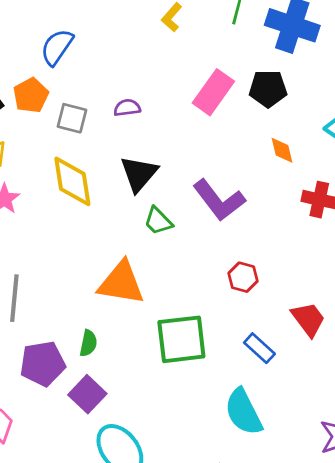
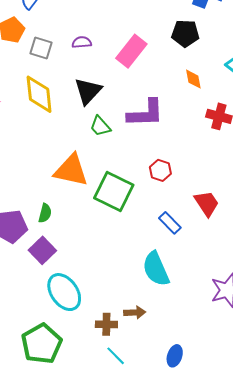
pink rectangle: (213, 92) -> (131, 51), moved
purple L-shape: (219, 200) -> (146, 113), turned -57
green square: (181, 339) -> (114, 192), moved, turned 30

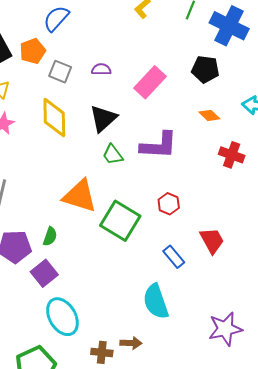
orange diamond: (193, 79) -> (209, 115), turned -40

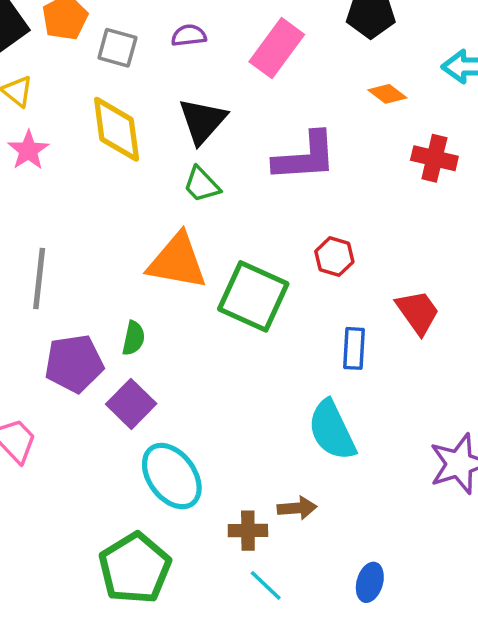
green trapezoid: (113, 155) -> (202, 185), moved
blue rectangle: (174, 257) -> (354, 348), turned 50

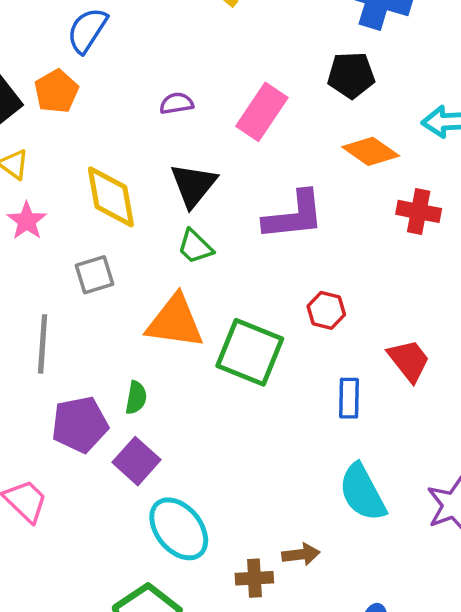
gray square: (117, 48) -> (95, 275), moved, turned -30
orange diamond: (387, 94) -> (371, 151), size x1.5
cyan semicircle: (332, 430) -> (362, 492), moved

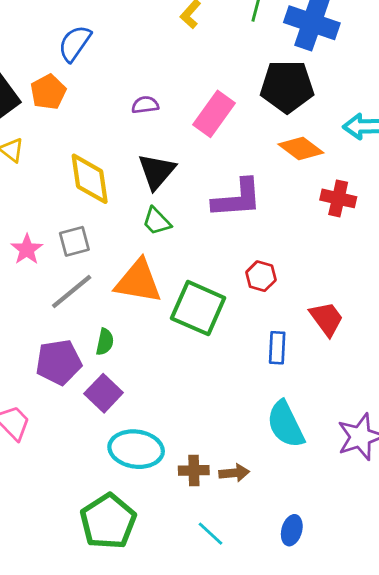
black pentagon: (351, 75) -> (287, 86), size x1.4
pink star: (27, 221) -> (27, 249), moved
gray line: (43, 344) -> (72, 292), moved, turned 45
cyan ellipse: (179, 529) -> (136, 449), turned -45
brown cross: (254, 578) -> (194, 470), moved

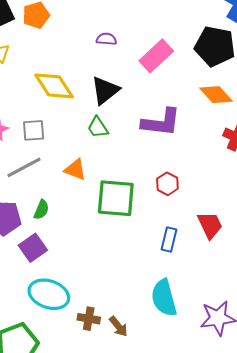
yellow diamond: (90, 179) -> (54, 86), turned -36
orange triangle: (138, 281) -> (75, 170), size x0.6
green square: (198, 308) -> (116, 198), turned -30
brown arrow: (234, 473) -> (118, 326), turned 45

